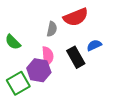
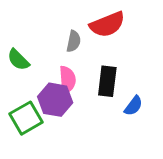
blue semicircle: (94, 45) -> (133, 106), moved, turned 152
black rectangle: (76, 57) -> (107, 81), turned 36

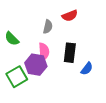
red semicircle: (107, 24) -> (70, 16), size x0.7

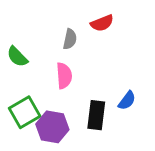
black rectangle: (70, 53) -> (96, 115), moved
purple hexagon: (36, 65) -> (52, 127), moved

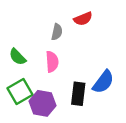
green semicircle: (17, 57) -> (18, 57), moved
blue semicircle: (127, 101) -> (103, 82), size x1.5

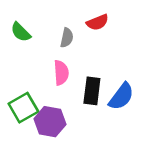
green semicircle: (18, 57) -> (21, 32), moved
black rectangle: (78, 94) -> (92, 91), moved

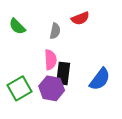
black rectangle: (92, 91) -> (63, 73), moved
purple hexagon: (50, 122) -> (52, 88), moved

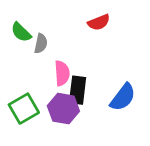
gray semicircle: (55, 31) -> (41, 43), moved

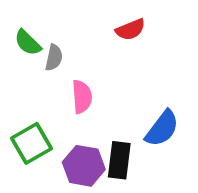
black rectangle: (78, 90) -> (119, 160), moved
purple hexagon: (63, 109) -> (84, 166), moved

